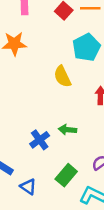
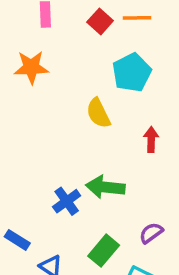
green arrow: (67, 130) -> (105, 187), size x1.5

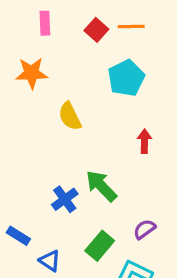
yellow semicircle: (98, 113) -> (70, 116), moved
green arrow: (105, 187) -> (101, 186), turned 40

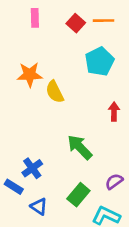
orange star: (32, 73) -> (30, 75), moved
blue cross: (65, 199) -> (32, 168), moved

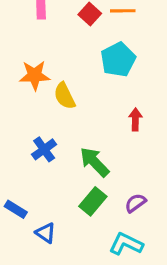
blue cross: (32, 168) -> (44, 149), moved
green rectangle: (78, 195) -> (93, 201), moved

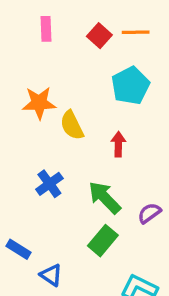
red arrow: (135, 119) -> (118, 144), moved
purple semicircle: (135, 203) -> (149, 213), moved

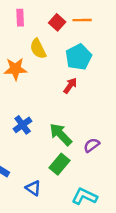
yellow semicircle: (72, 125) -> (38, 49), moved
red arrow: (118, 144) -> (70, 86), moved, turned 35
blue triangle: (51, 275) -> (33, 188), moved

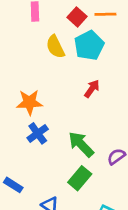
cyan pentagon: (79, 57) -> (89, 45), moved
orange star: (15, 69) -> (30, 102), moved

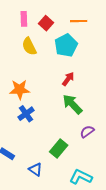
red square: (77, 17) -> (46, 23), moved
yellow semicircle: (55, 47) -> (29, 46), moved
green arrow: (81, 144) -> (72, 104), moved

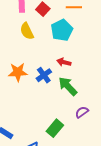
red arrow: (68, 79) -> (64, 62), turned -112
blue cross: (26, 114) -> (44, 75), moved

